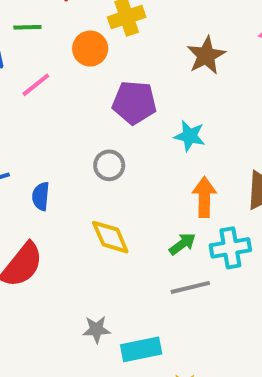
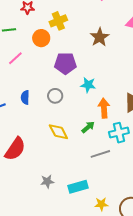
cyan star: (190, 136) -> (88, 85), moved
blue semicircle: (41, 196) -> (25, 97), moved
green arrow: (182, 244) -> (88, 127), moved
gray star: (96, 329) -> (47, 181), moved

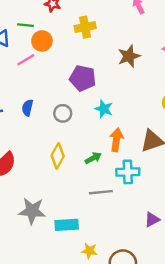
orange circle: (41, 38) -> (42, 41), moved
yellow diamond: (58, 132) -> (58, 156), turned 45
gray star: (47, 181) -> (32, 211), size x1.6

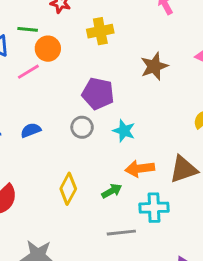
blue semicircle: (27, 108) -> (31, 130), turned 56
gray circle: (63, 113) -> (82, 127), moved
orange arrow: (116, 140) -> (140, 169), turned -105

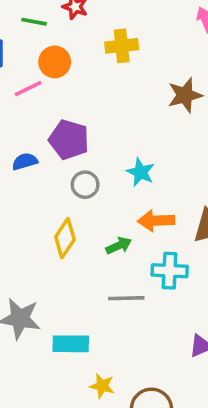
green line: (28, 29) -> (34, 22), moved
purple pentagon: (98, 94) -> (69, 140), moved
gray circle: (82, 127) -> (85, 185), moved

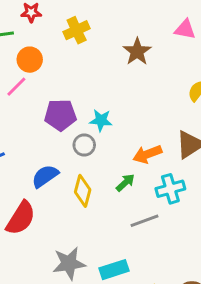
blue semicircle: (25, 161) -> (45, 176), moved, size x1.4
cyan star: (140, 172) -> (101, 120), moved

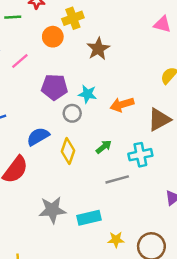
brown star: (137, 52) -> (98, 49), moved
orange circle: (30, 60) -> (53, 37), moved
orange arrow: (147, 154) -> (122, 104), moved

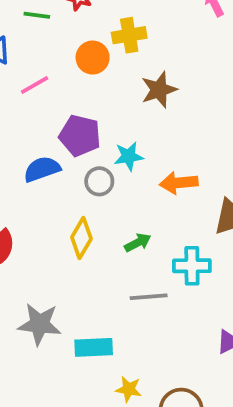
cyan star: (87, 94) -> (129, 156), turned -30
blue semicircle: (38, 136) -> (42, 169), moved

